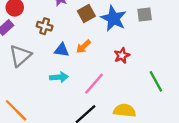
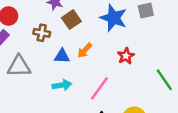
brown square: (86, 14) -> (71, 20), moved
gray triangle: (20, 56) -> (19, 66), turned 45

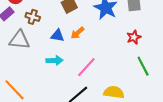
brown cross: (42, 33) -> (33, 17), moved
red star: (126, 56) -> (134, 37), moved

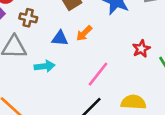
red star: (134, 37) -> (141, 49), moved
cyan arrow: (54, 60) -> (45, 66), moved

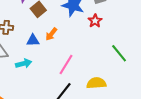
red star: (141, 49) -> (95, 21), moved

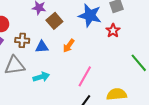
blue triangle: (33, 40) -> (42, 47), moved

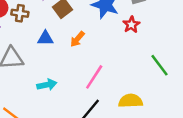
brown cross: (22, 40) -> (20, 13), moved
cyan arrow: (41, 77) -> (47, 85), moved

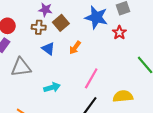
brown cross: (20, 13) -> (39, 27), moved
blue triangle: (45, 38) -> (48, 49), turned 40

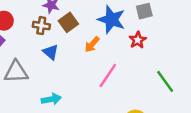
orange arrow: (75, 48) -> (92, 44), moved
pink line: (91, 78) -> (108, 75), moved

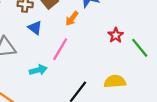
red star: (138, 40) -> (116, 35), moved
pink line: (108, 75) -> (60, 49), moved

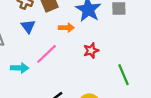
orange arrow: (72, 18) -> (66, 28), turned -144
red star: (116, 35) -> (91, 51), moved

